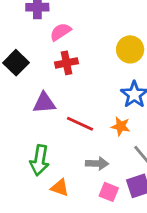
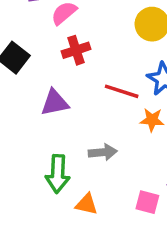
red line: (80, 124) -> (122, 91), moved
gray arrow: (97, 163) -> (103, 152), moved

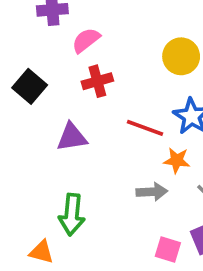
gray arrow: (103, 152) -> (152, 192), moved
orange triangle: (87, 204) -> (42, 252), moved

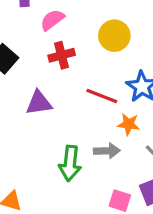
yellow circle: (181, 56) -> (114, 36), moved
green arrow: (72, 215) -> (70, 163), moved

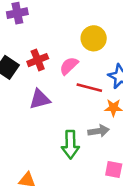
pink semicircle: (52, 20) -> (69, 66), moved
red cross: (62, 55) -> (38, 60), moved

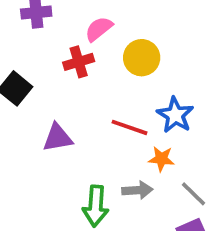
red cross: (38, 60) -> (79, 62), moved
pink semicircle: (69, 66) -> (99, 29), moved

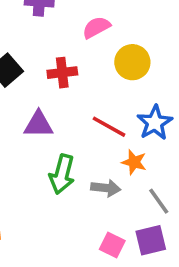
red cross: (79, 62) -> (62, 73), moved
green arrow: (96, 206) -> (62, 174), moved

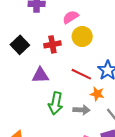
yellow circle: (132, 62) -> (82, 36), moved

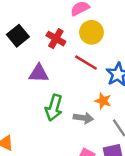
red cross: (52, 44) -> (56, 39), turned 35
red line: (81, 74) -> (86, 63), moved

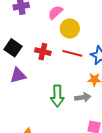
red cross: (56, 39) -> (43, 52), moved
purple triangle: (39, 73) -> (18, 75), moved

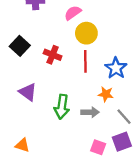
red line: (72, 53) -> (85, 61), turned 66
purple triangle: (18, 75) -> (28, 92), moved, turned 42

